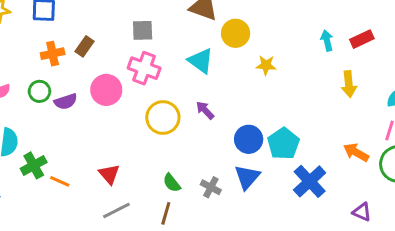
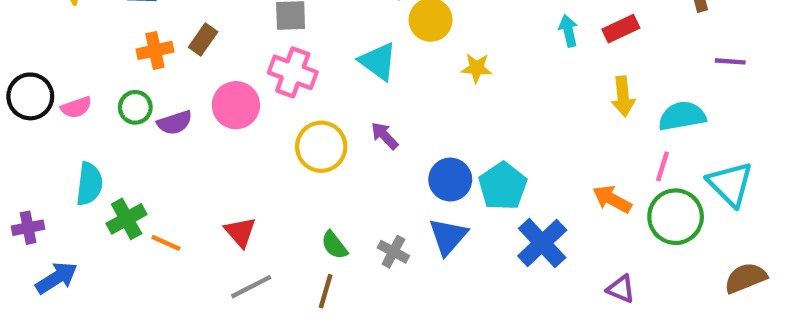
yellow arrow: (349, 84) -> (623, 96), moved

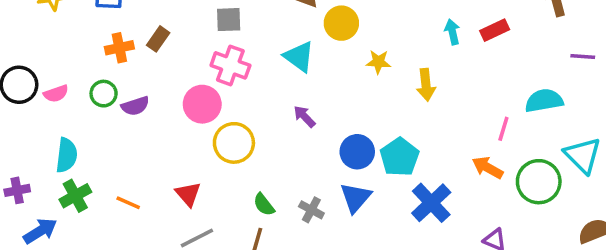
yellow arrow: (623, 96) -> (426, 85), moved
pink circle: (236, 105) -> (202, 104), moved
yellow circle: (321, 147) -> (234, 143), moved
pink line: (662, 166) -> (503, 129), moved
green cross: (127, 219) -> (75, 196), moved

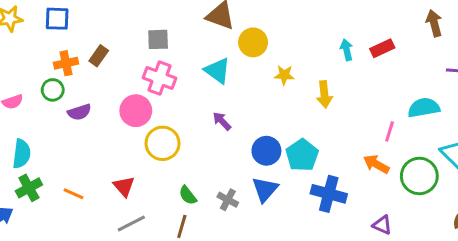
green circle: (104, 94) -> (53, 90), moved
blue cross: (431, 203) -> (329, 194), turned -32

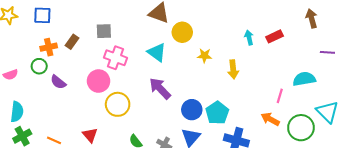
gray square: (158, 39) -> (104, 31), moved
purple semicircle: (79, 112) -> (58, 82), turned 56
purple arrow: (222, 121) -> (160, 88), size x1.6

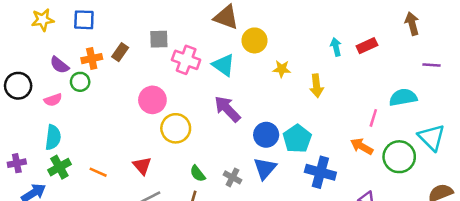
pink cross: (115, 58) -> (186, 60), moved
pink semicircle: (11, 75) -> (53, 100), moved
purple semicircle: (58, 82) -> (59, 65), moved

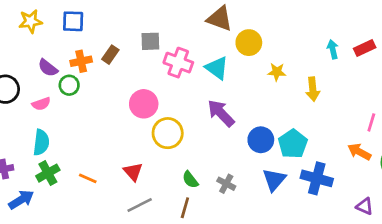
blue triangle: (265, 168) -> (274, 180), moved

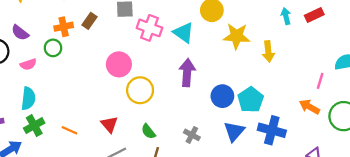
purple semicircle: (48, 68) -> (20, 33), moved
yellow star: (277, 72) -> (237, 36), size x1.6
purple arrow: (221, 113) -> (187, 73), turned 48
green semicircle: (190, 180) -> (148, 131), moved

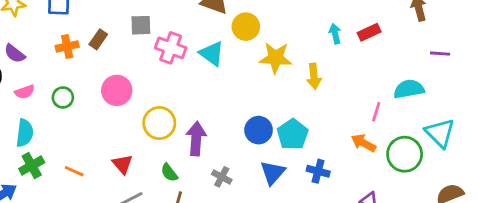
green circle: (53, 48) -> (63, 98), moved
pink circle: (119, 64) -> (117, 90), moved
purple arrow: (187, 73) -> (196, 139), moved
blue cross: (272, 130) -> (318, 171), size x0.7

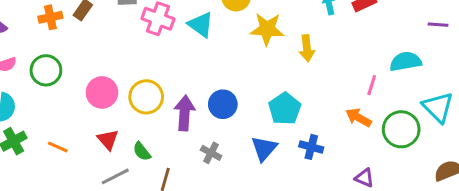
pink circle: (117, 90) -> (102, 92), moved
green circle: (63, 98) -> (46, 70), size x1.4
blue circle: (259, 130) -> (223, 104), moved
green semicircle: (169, 173) -> (142, 151), moved

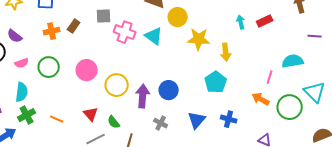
pink circle: (102, 92) -> (87, 70), moved
cyan pentagon: (285, 109) -> (216, 82), moved

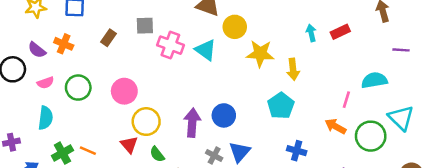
orange cross: (52, 31) -> (64, 44), moved, turned 35
yellow circle: (117, 85) -> (146, 122), moved
green cross: (27, 115) -> (62, 153), moved
blue triangle: (197, 120) -> (240, 152), moved

